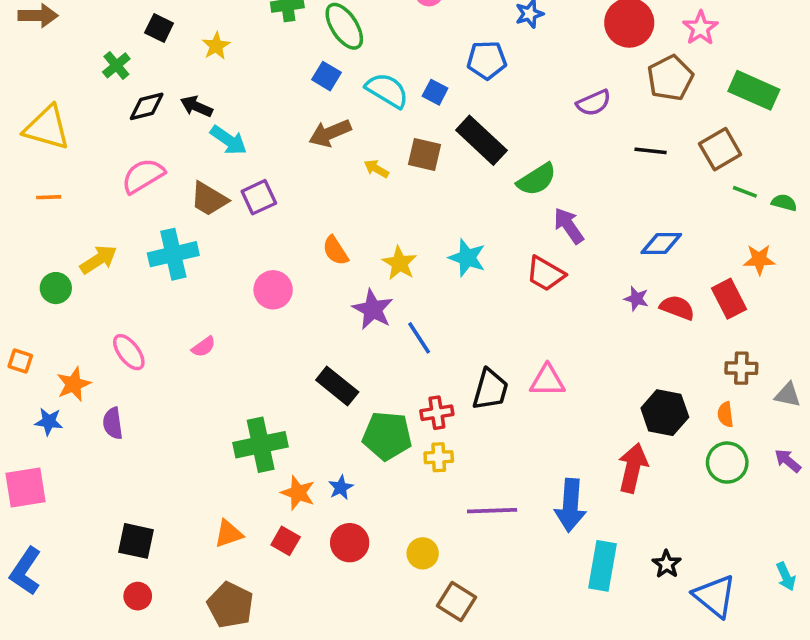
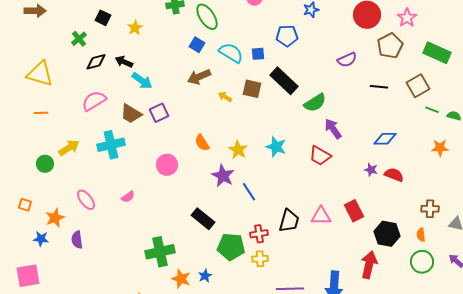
blue square: (435, 92) -> (258, 54), turned -32
red rectangle: (729, 299) -> (354, 211), moved

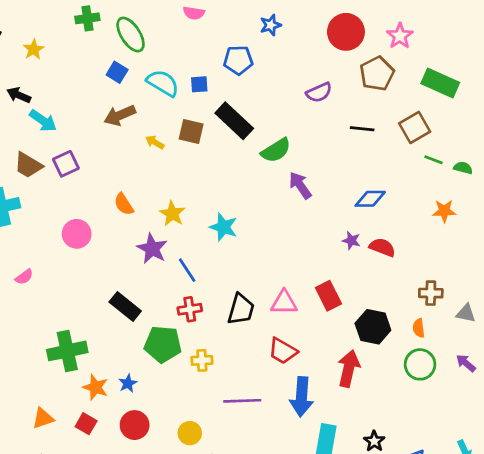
cyan star: (276, 147) -> (223, 227), moved
red trapezoid: (320, 156) -> (283, 351), moved
red cross: (259, 234) -> (190, 309), moved

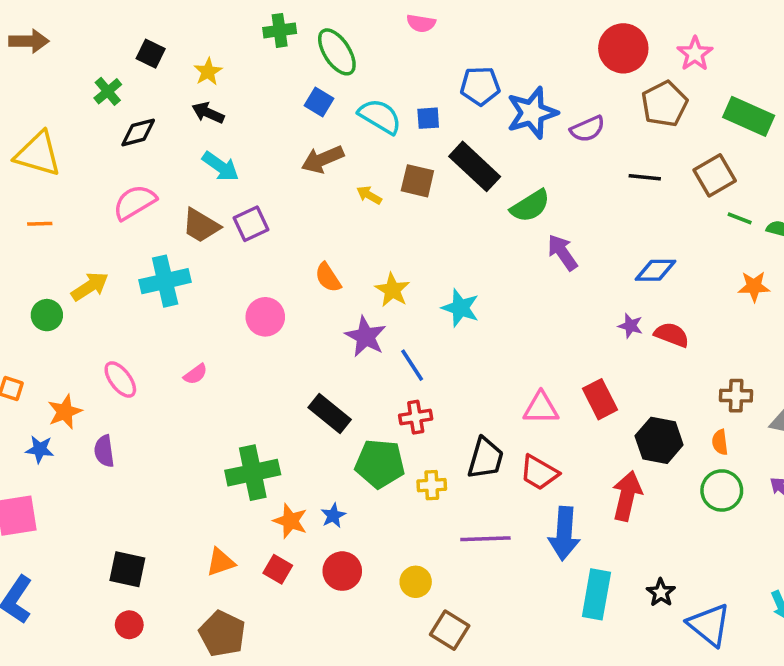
blue star: (271, 25) -> (532, 113), moved, size x1.8
black arrow: (19, 95) -> (208, 113), moved
black trapezoid: (241, 309) -> (485, 458), moved

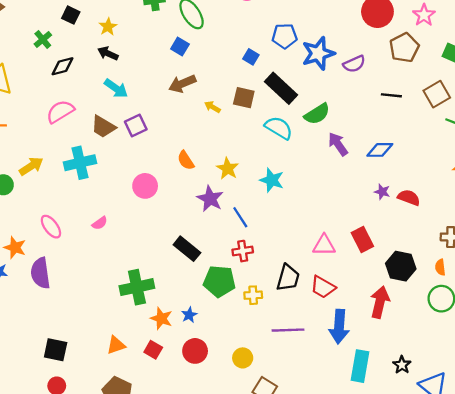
cyan semicircle: (380, 116) -> (279, 128), moved
blue square: (428, 118) -> (251, 57), turned 35
blue diamond: (656, 270) -> (380, 150), moved
orange star: (65, 412) -> (15, 248), turned -30
purple semicircle: (104, 451) -> (40, 273), size x1.5

